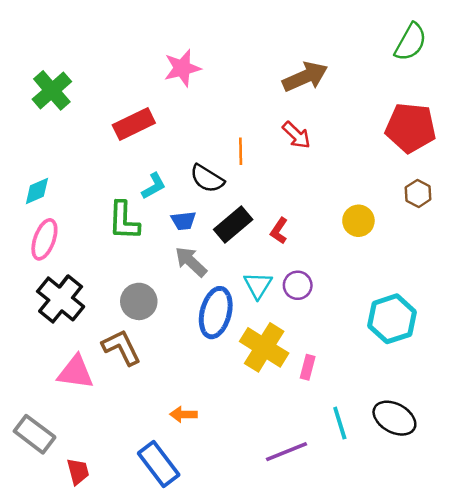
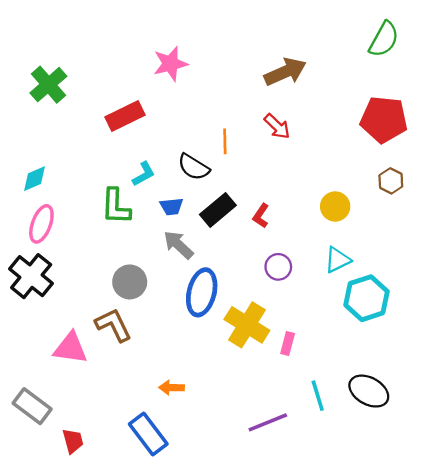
cyan triangle: (258, 285) -> (337, 260), moved, turned 32
black cross: (61, 299) -> (31, 276), moved

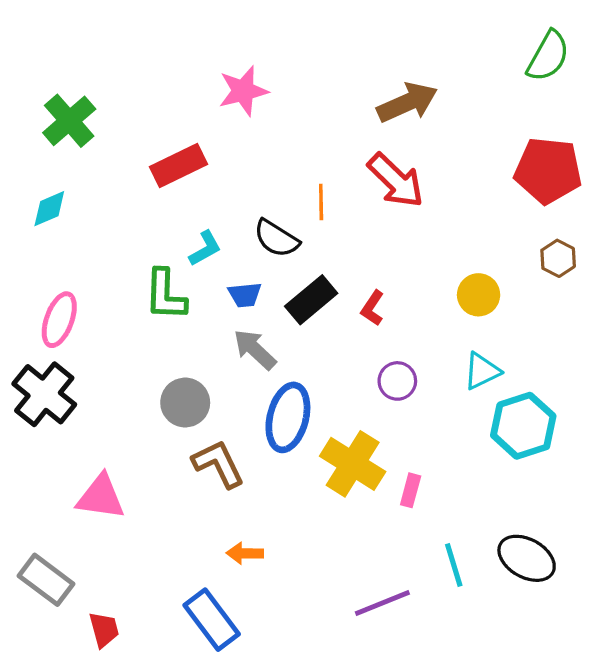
red arrow: (277, 126) -> (396, 180), size x1.5
cyan diamond: (34, 179) -> (49, 209), moved
brown L-shape: (113, 325) -> (218, 464), moved

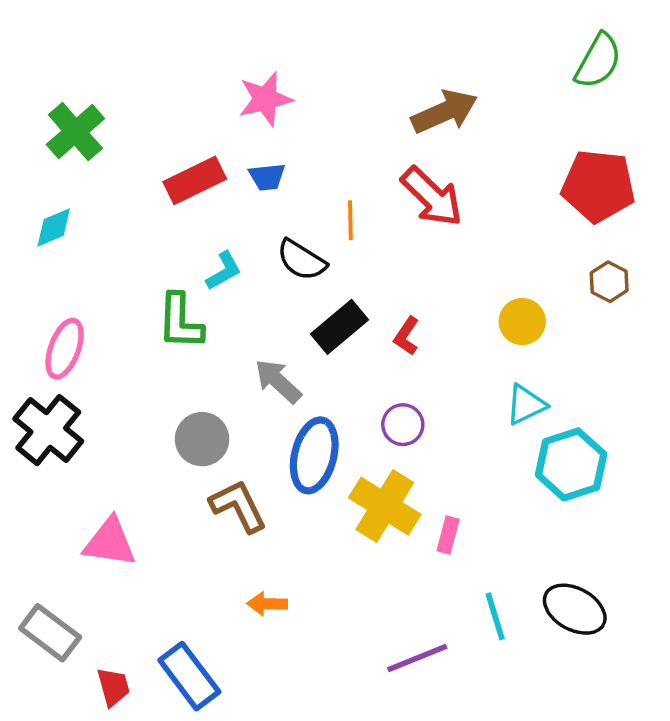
blue trapezoid: (245, 295) -> (267, 177), moved
purple circle: (397, 381) -> (403, 425), moved
blue rectangle: (212, 620) -> (189, 676), moved

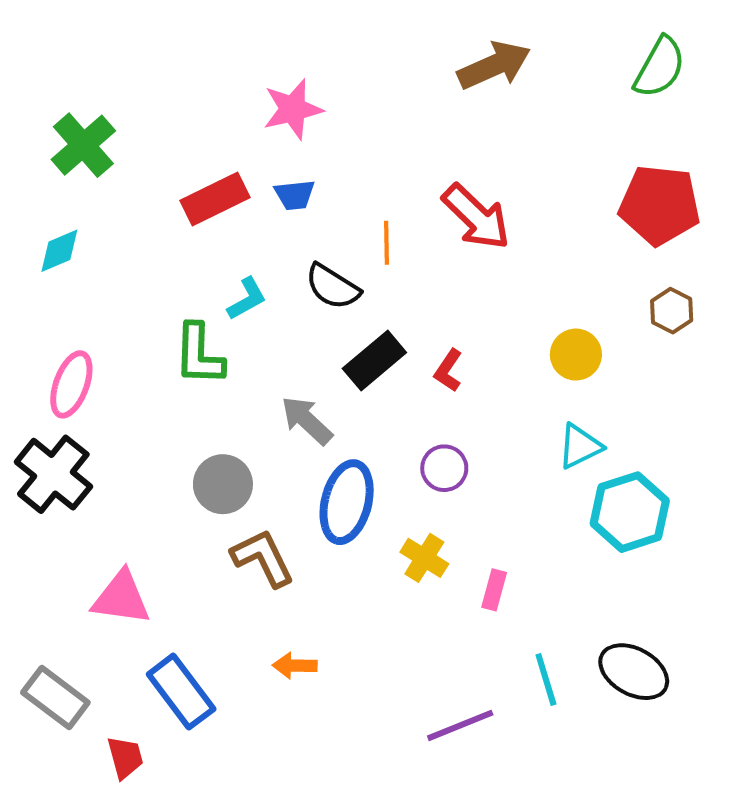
brown arrow: (444, 112) -> (494, 65), moved
yellow cross: (385, 506) -> (424, 558), size x0.6
blue rectangle: (189, 676) -> (181, 692), moved

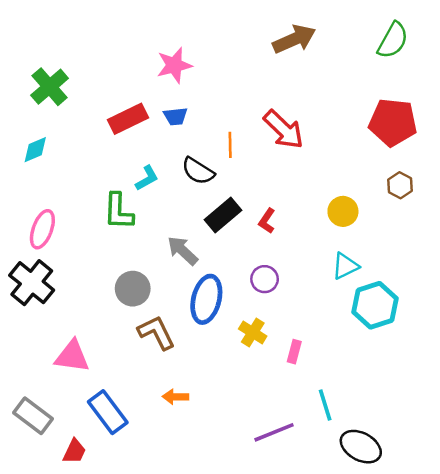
black ellipse: (634, 672) -> (361, 447), moved
red trapezoid: (125, 757) -> (74, 451), turned 40

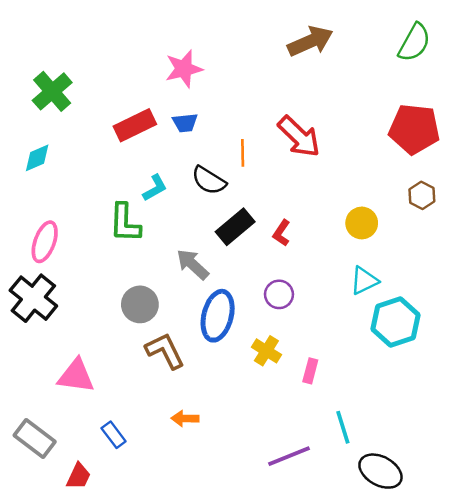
blue rectangle: (108, 412) -> (114, 435), size x0.6

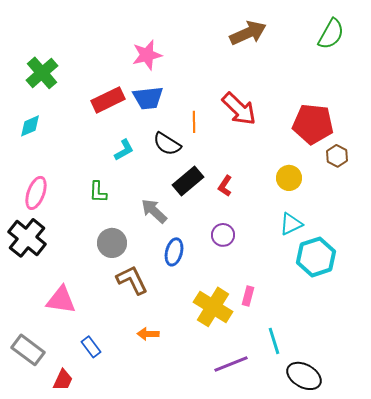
blue trapezoid: (185, 123) -> (148, 98), size x1.5
red pentagon: (414, 129) -> (313, 124), moved
green L-shape: (125, 223) -> (98, 192), moved, size x0.7
blue ellipse: (218, 316) -> (174, 252), size x0.7
yellow cross: (266, 351) -> (213, 307), moved, size x1.6

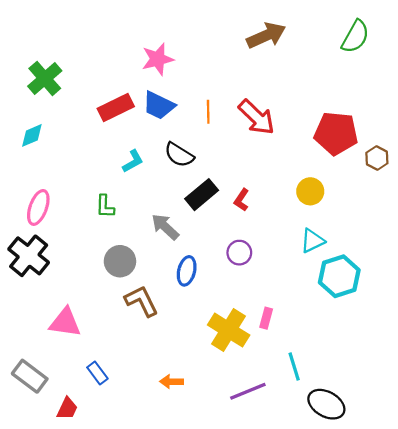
blue trapezoid: (148, 98) -> (159, 105), turned 32
orange line: (194, 122) -> (208, 112), moved
brown hexagon: (337, 156) -> (377, 158), moved
orange arrow: (148, 334) -> (172, 382), moved

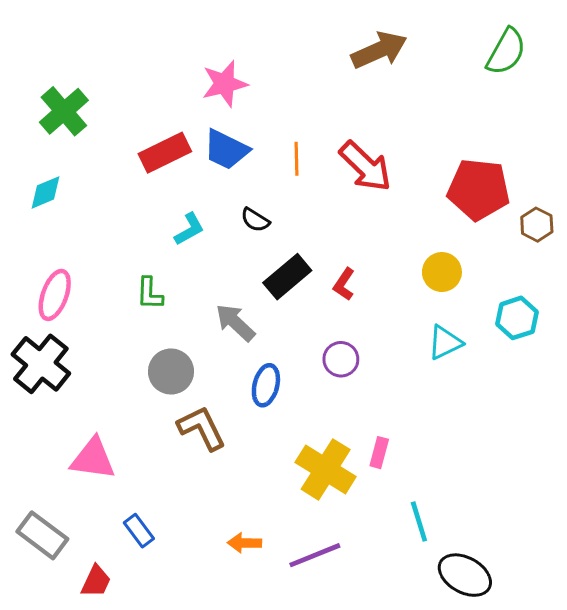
black semicircle: (179, 155) -> (255, 220), size x0.7
cyan hexagon: (339, 276) -> (517, 318), moved, size x0.7
purple line: (248, 391) -> (315, 555), moved

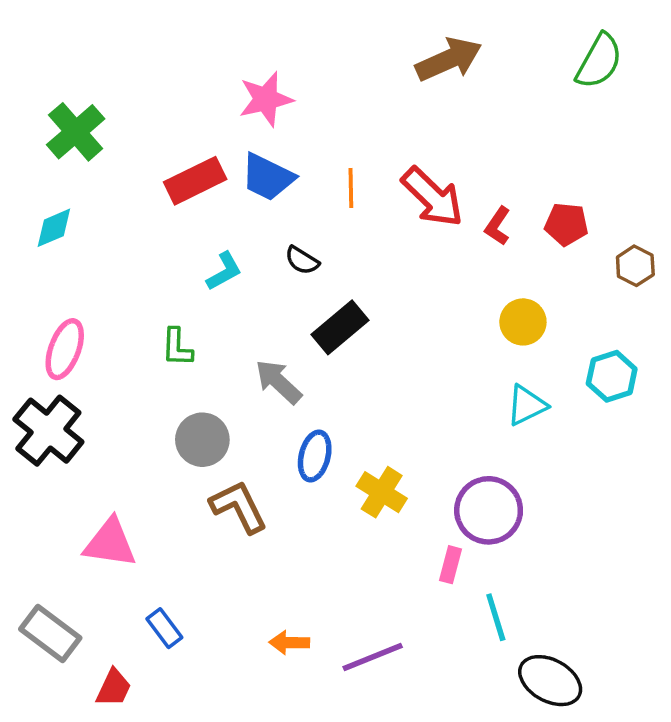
red pentagon: (479, 189) -> (566, 224), size x0.6
red L-shape: (344, 284) -> (498, 226), moved
purple circle: (341, 359) -> (489, 510), moved, size x1.6
pink rectangle: (379, 453) -> (451, 565), moved
yellow cross: (326, 469) -> (382, 492), moved, size x0.7

